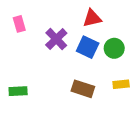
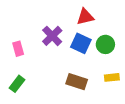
pink rectangle: (19, 24) -> (18, 49), moved
green rectangle: (18, 91) -> (17, 84), turned -49

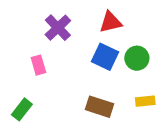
purple cross: (52, 36) -> (58, 28), moved
pink rectangle: (18, 49) -> (38, 65), moved

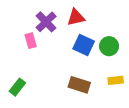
red triangle: (111, 22) -> (76, 17), moved
pink rectangle: (38, 65) -> (31, 41), moved

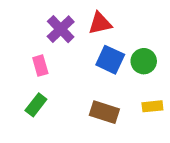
pink rectangle: (31, 41) -> (40, 66), moved
green rectangle: (17, 87) -> (36, 105), moved

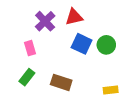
yellow rectangle: (152, 106) -> (111, 90), moved
brown rectangle: (104, 112) -> (61, 82), moved

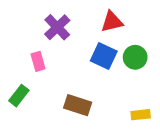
red triangle: (74, 17) -> (112, 22), moved
green rectangle: (27, 77) -> (19, 96), moved

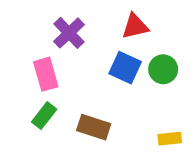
pink rectangle: (38, 61) -> (46, 74), size x1.4
green rectangle: (19, 96) -> (44, 116), moved

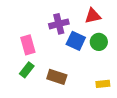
red triangle: (135, 26) -> (93, 16), moved
purple cross: (69, 33) -> (59, 24), moved, turned 30

